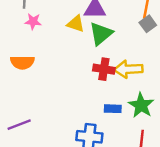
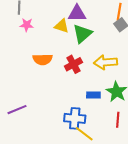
orange semicircle: (22, 62) -> (43, 59), moved
red cross: (104, 69) -> (73, 64), moved, turned -36

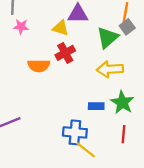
green triangle: (82, 34) -> (108, 37), moved
red cross: (73, 64) -> (65, 53), moved

